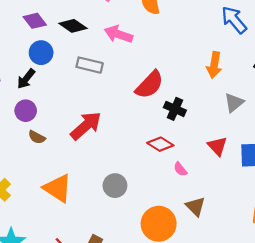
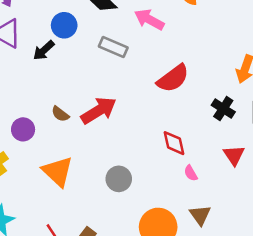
black cross: (175, 109) -> (223, 109), moved
purple circle: (26, 111) -> (23, 129), moved
brown semicircle: (37, 137) -> (60, 114), moved
red diamond: (160, 144) -> (174, 143), turned 35

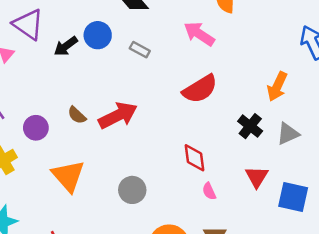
pink arrow: (149, 20) -> (199, 34), moved
blue circle: (64, 25) -> (98, 35), moved
gray rectangle: (113, 47) -> (140, 50), size x0.7

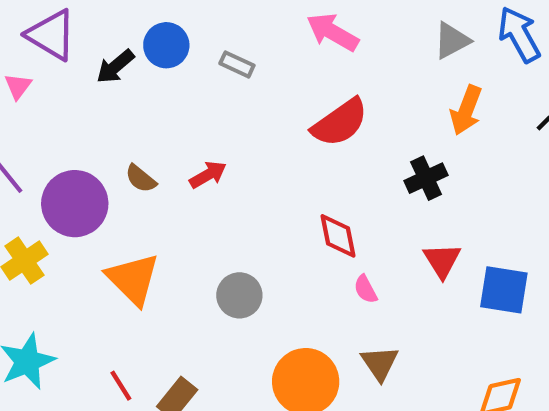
red arrow: (118, 115) -> (208, 175), size x0.6
black cross: (250, 126) -> (426, 178), turned 30
purple circle: (36, 128) -> (75, 204), size x1.6
gray triangle: (288, 134) -> (452, 41), moved

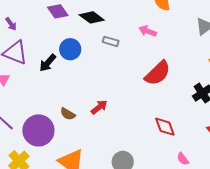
pink arrow: (333, 32) -> (148, 31), size x0.7
gray rectangle: (237, 64) -> (111, 41), moved
pink semicircle: (366, 289) -> (183, 159), moved

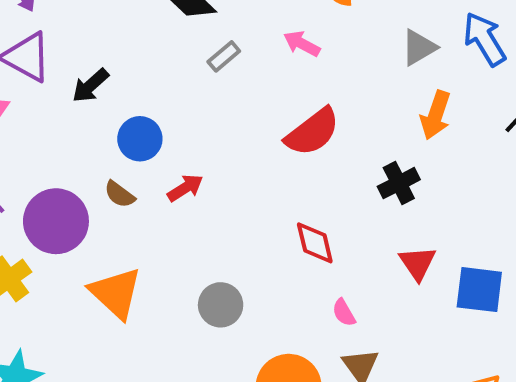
gray rectangle: (111, 41) -> (224, 56), turned -63
blue circle: (70, 49) -> (140, 139), moved

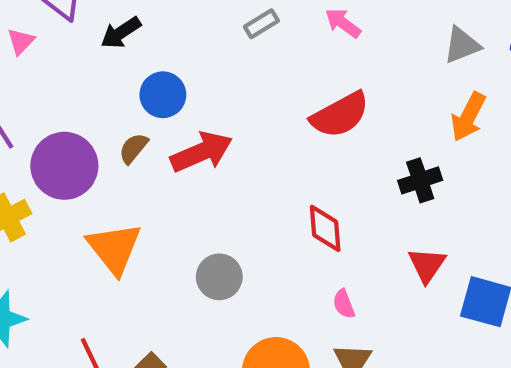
red arrow: (185, 188) -> (201, 152), size x1.6
brown semicircle: (120, 194) -> (133, 148), turned 84

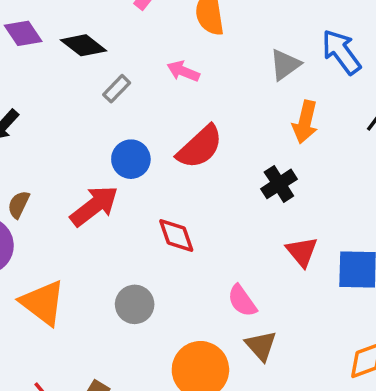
blue circle: (163, 95) -> (131, 159), moved
brown semicircle: (133, 148) -> (19, 205), moved
red diamond: (325, 228) -> (176, 236), moved
pink semicircle: (344, 304) -> (242, 301), size x1.4

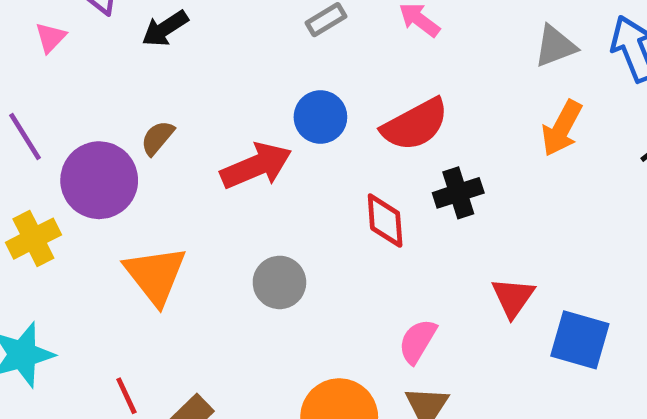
black cross: (279, 184) -> (458, 193), moved
red diamond: (176, 236) -> (385, 221), moved
pink semicircle: (242, 301) -> (418, 341), turned 52
gray circle: (135, 304) -> (279, 282), moved

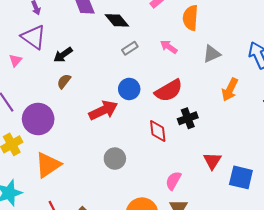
gray triangle: (555, 46) -> (212, 54), moved
brown semicircle: (157, 138) -> (64, 81), moved
orange triangle: (155, 275) -> (48, 165), moved, turned 36

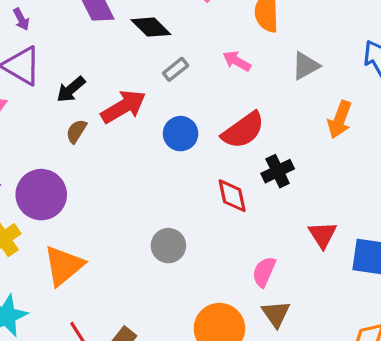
red arrow: (103, 110) -> (123, 107), moved

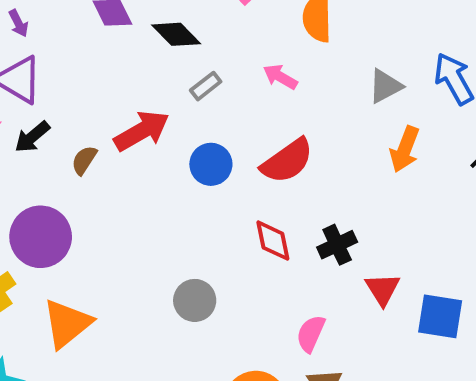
gray triangle: (306, 66) -> (385, 86), moved
black arrow: (71, 89) -> (32, 137), moved
black cross: (278, 171) -> (337, 245), moved

